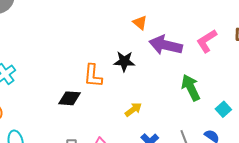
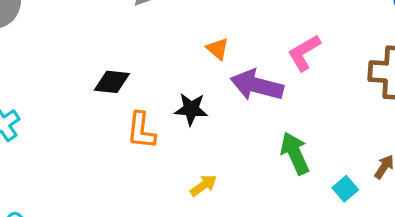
pink L-shape: (207, 41) -> (304, 53), moved
black diamond: (70, 98) -> (112, 82), moved

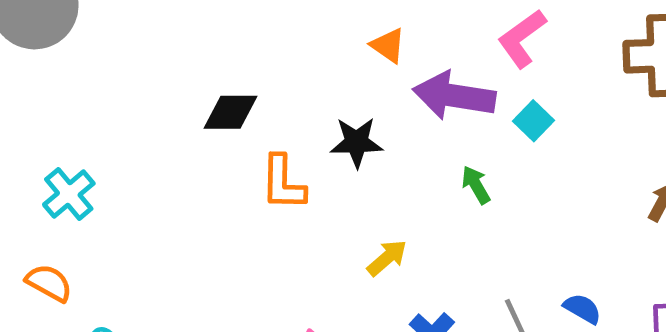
green arrow: (295, 153) -> (476, 185), moved, size x0.6
cyan square: (345, 189) -> (534, 121), moved

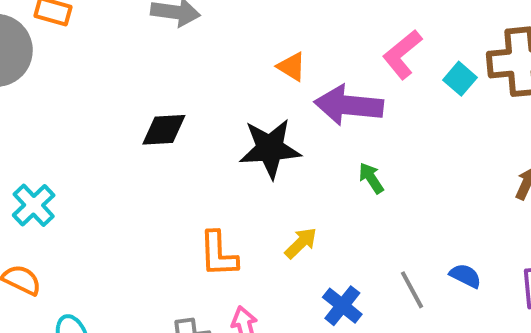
cyan square: (534, 121) -> (460, 79), moved
black star: (357, 142) -> (270, 149), size x1.4
orange L-shape: (283, 183) -> (218, 254), moved

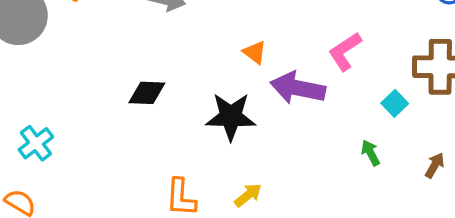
cyan square: (460, 79) -> (395, 103), moved
green arrow: (371, 178) -> (371, 153), moved

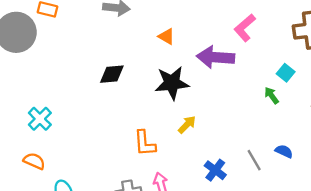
orange triangle: (255, 52) -> (167, 36), moved
cyan square: (395, 103) -> (286, 73), moved
yellow arrow: (248, 195) -> (187, 125), moved

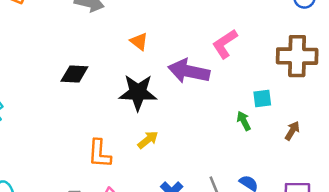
cyan square: (286, 73) -> (262, 98), turned 36

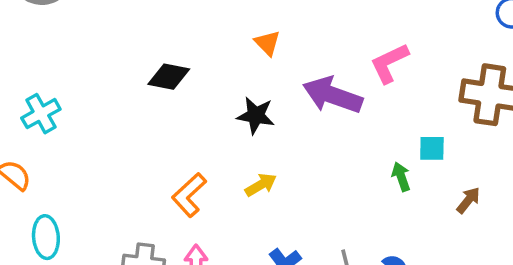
black star: (138, 92) -> (256, 115), size x0.7
orange L-shape: (99, 154) -> (189, 195), turned 36

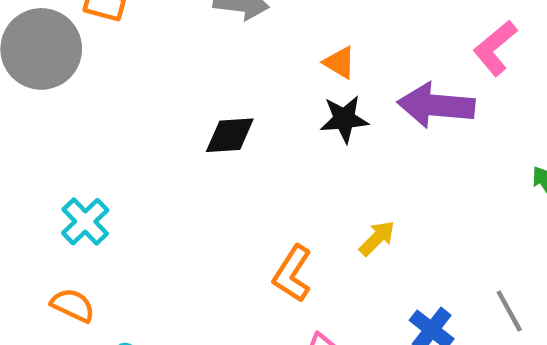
black star: (256, 115) -> (344, 119), moved

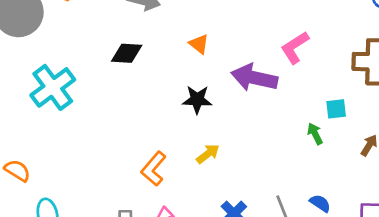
black star: (344, 119) -> (197, 100), moved
black diamond: (230, 135) -> (127, 53), moved
cyan cross: (85, 222) -> (53, 87), moved, size x1.5

